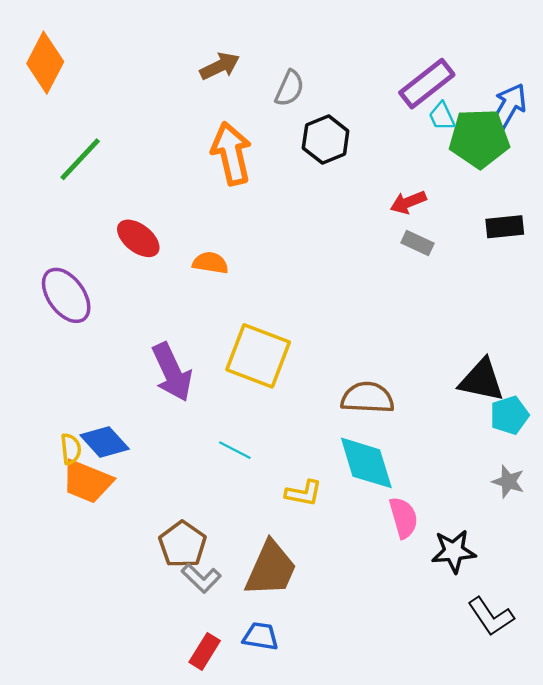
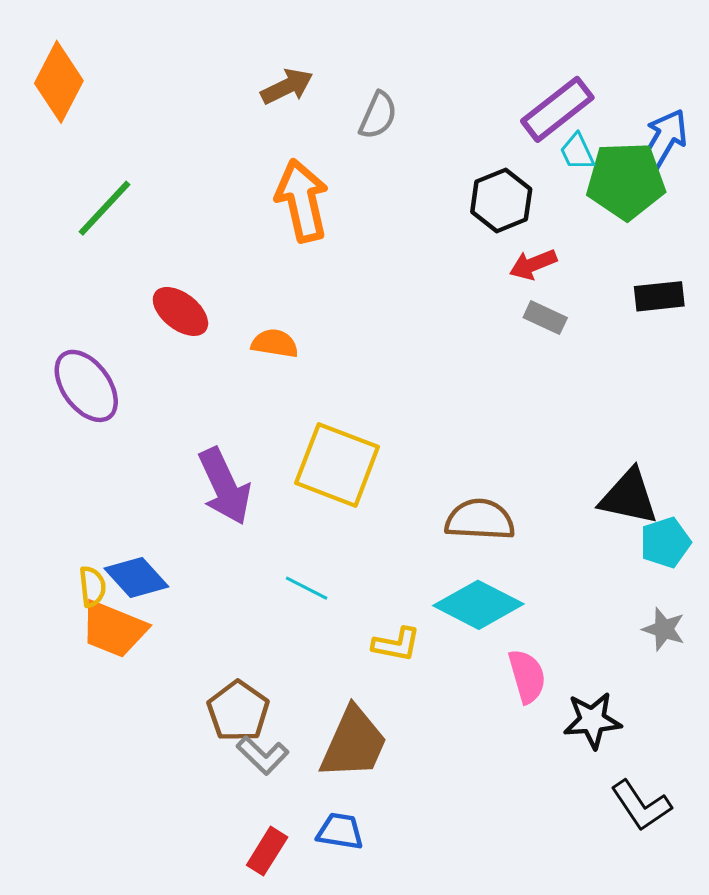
black hexagon: (326, 139) -> (501, 201), moved
cyan diamond: (366, 463) -> (478, 605), turned -46

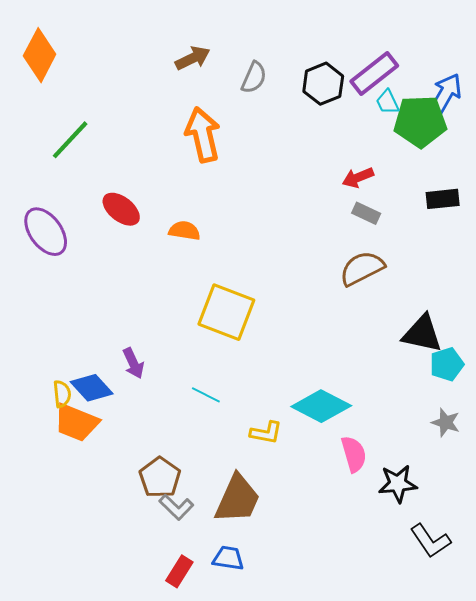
black hexagon: (501, 201) -> (323, 84), moved
purple ellipse: (86, 386) -> (46, 232), moved
purple arrow: (225, 486) -> (133, 363), moved, size x0.6
brown semicircle: (480, 520) -> (362, 268), moved, turned -30

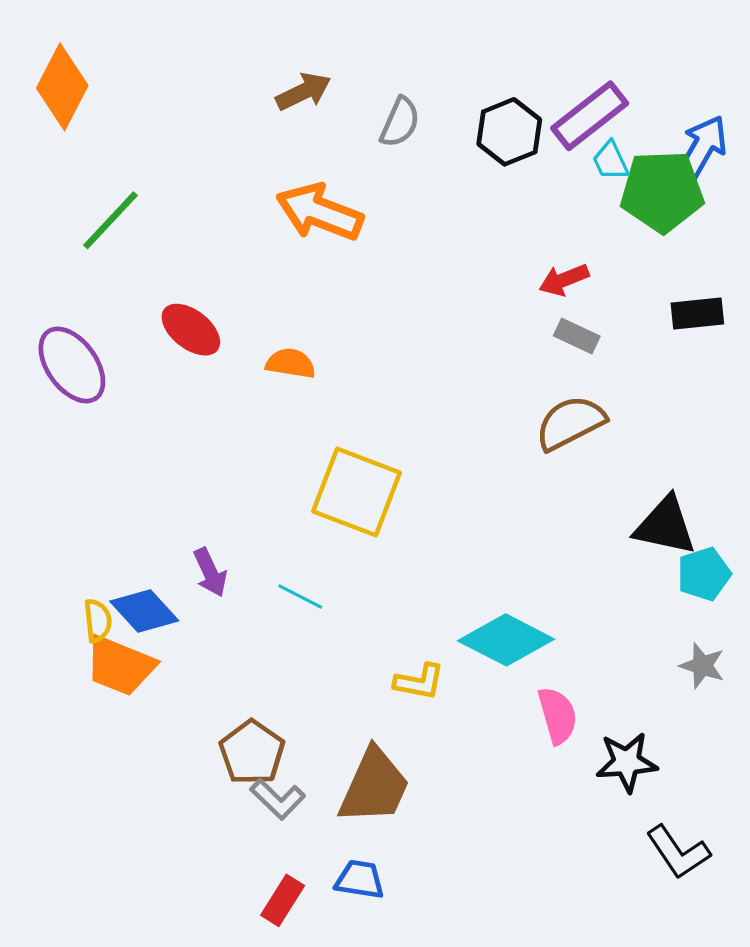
orange arrow: (203, 135) -> (320, 212), turned -56
cyan line: (206, 395) -> (300, 597), moved

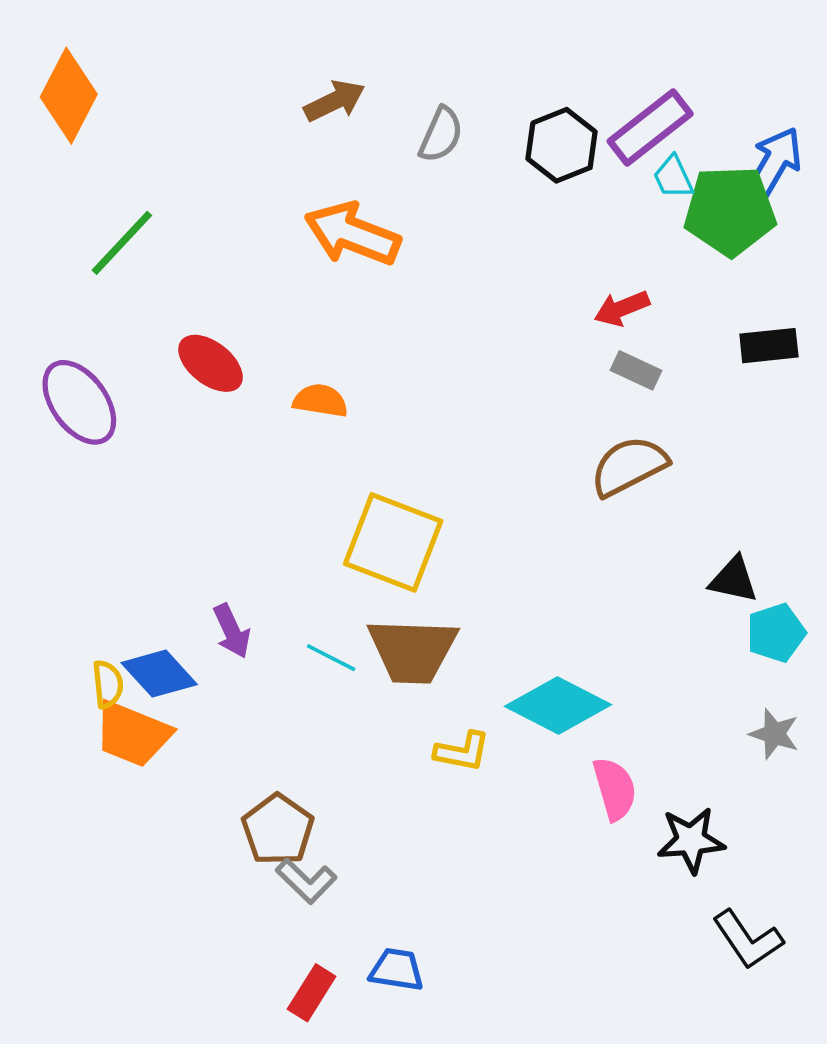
black triangle: (665, 526) -> (734, 580), size x0.7
brown trapezoid: (374, 786) -> (413, 651), moved, turned 68

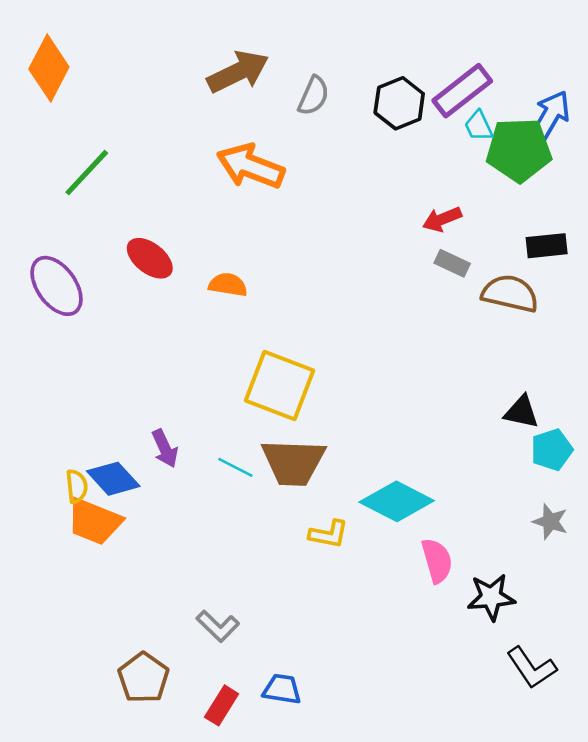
brown arrow: (335, 101) -> (238, 72), size x1.4
brown semicircle: (629, 466) -> (510, 294), moved, turned 40
brown pentagon: (278, 830) -> (143, 678), moved

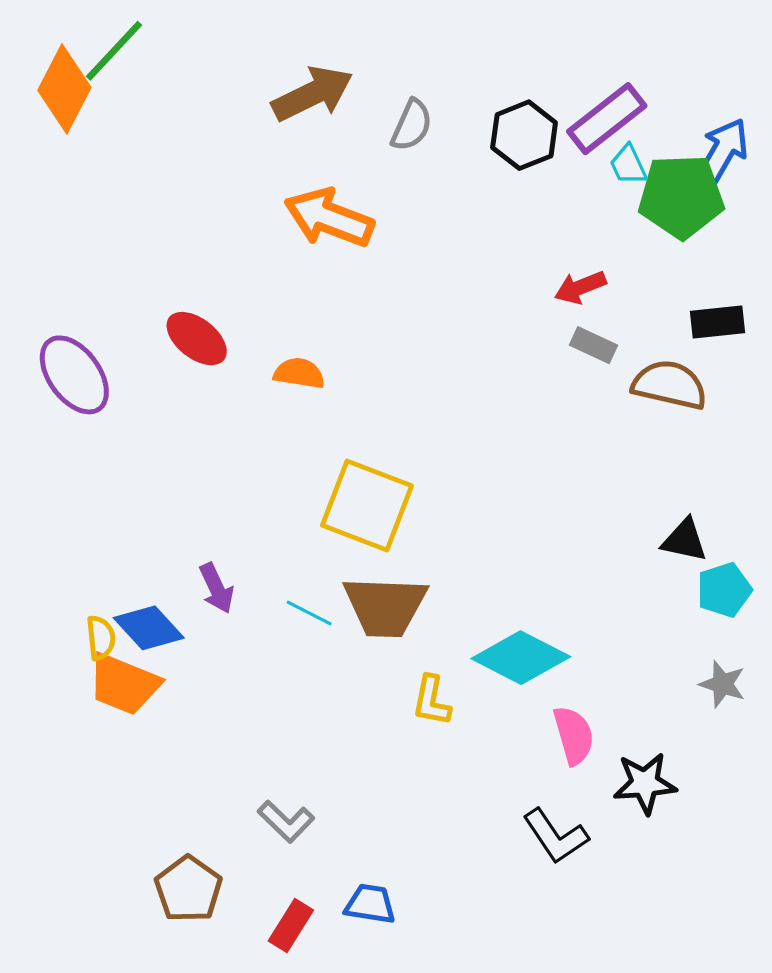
green line: (87, 173) -> (114, 51), moved
yellow L-shape: (329, 534) -> (431, 701), turned 90
black L-shape: (531, 668) -> (555, 836), moved

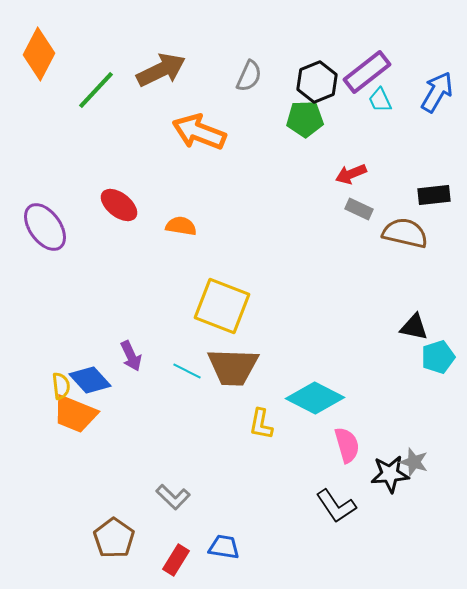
green line: (114, 51) -> (96, 90), moved
brown arrow: (312, 94) -> (161, 70), moved
green pentagon: (681, 196) -> (305, 119), moved, size x0.7
gray star: (722, 684) -> (414, 462), moved

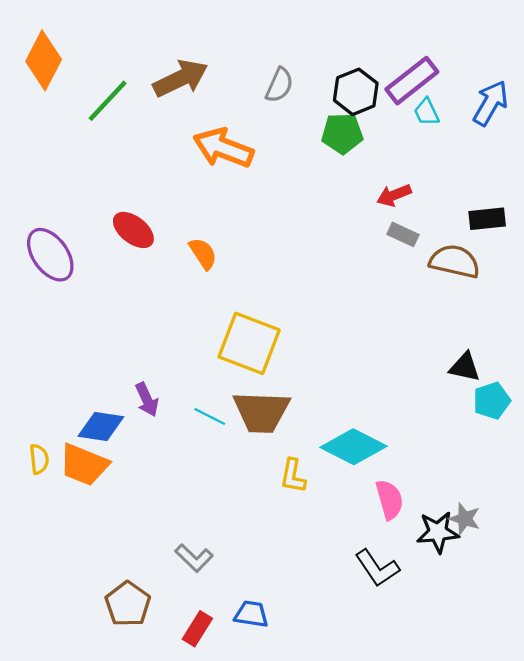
orange semicircle: (181, 226) -> (203, 254), turned 48
blue diamond: (90, 380) -> (101, 427), turned -39
yellow semicircle: (61, 386) -> (39, 459), moved

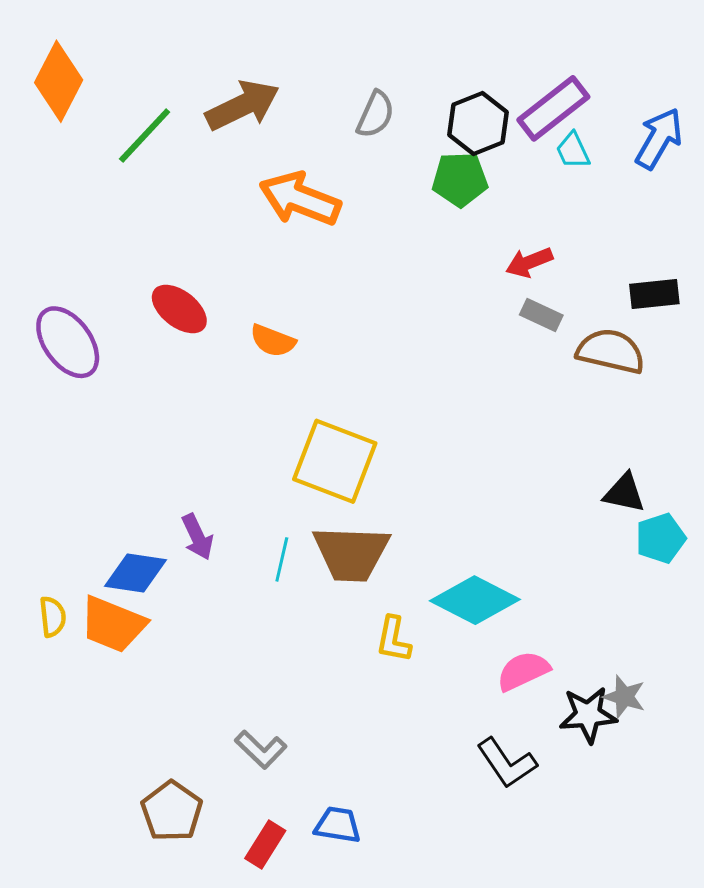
orange semicircle: (203, 254) -> (273, 341), turned 144
cyan line: (210, 416) -> (282, 559), turned 76
pink semicircle: (389, 500) -> (523, 671), turned -99

